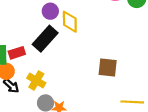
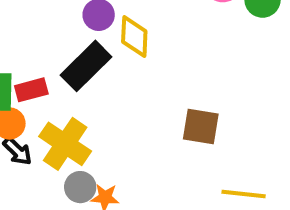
yellow cross: (36, 80) -> (65, 144), size x1.4

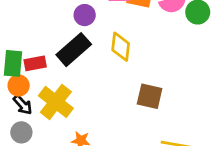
yellow diamond: (134, 37) -> (121, 47), moved
gray circle: (80, 187) -> (21, 132), moved

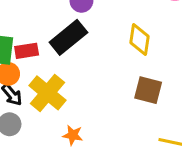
yellow diamond: (121, 47) -> (139, 40), moved

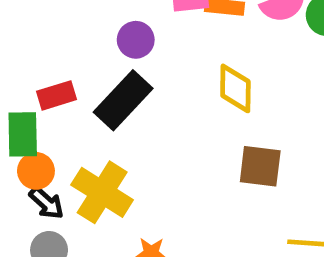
red rectangle: (27, 51) -> (56, 95), moved

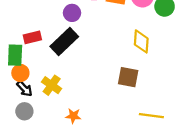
yellow diamond: (235, 88) -> (141, 41), moved
yellow cross: (102, 192) -> (52, 85), size x0.7

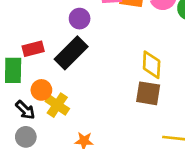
yellow diamond: (141, 41) -> (152, 65), moved
orange circle: (20, 73) -> (41, 90), moved

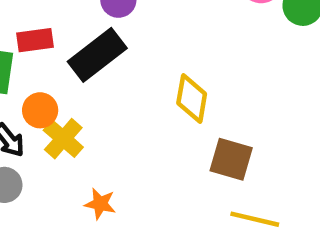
yellow diamond: (152, 65) -> (192, 98), moved
brown square: (148, 93) -> (231, 159), moved

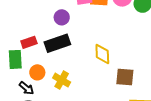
black rectangle: (97, 55) -> (57, 43), turned 30
yellow cross: (63, 139) -> (62, 80), moved

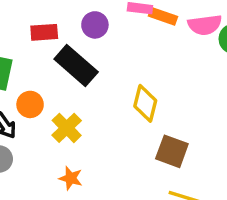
red rectangle: (29, 42) -> (44, 32), moved
black rectangle: (57, 43) -> (76, 66), turned 45

